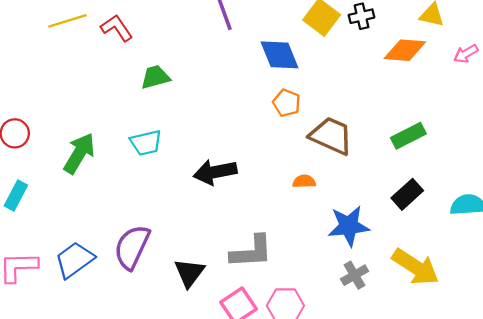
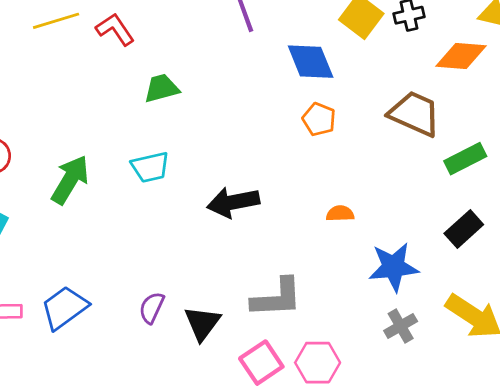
brown trapezoid: (331, 136) -> (415, 114), moved
purple semicircle: (132, 247) -> (152, 308), moved, size x0.6

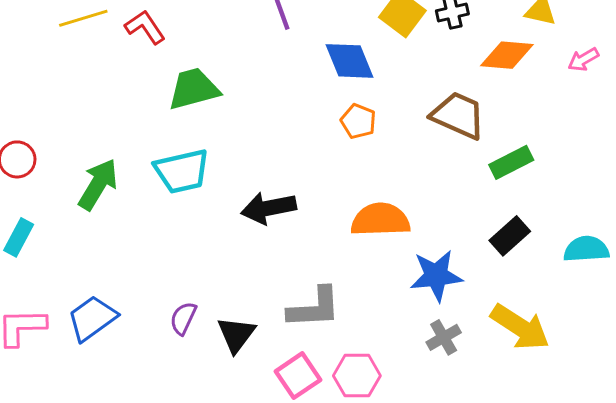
green trapezoid: (162, 88) -> (194, 89), size x1.4
cyan trapezoid: (150, 167) -> (182, 171), size x1.4
orange semicircle: (340, 213) -> (380, 220), size x2.0

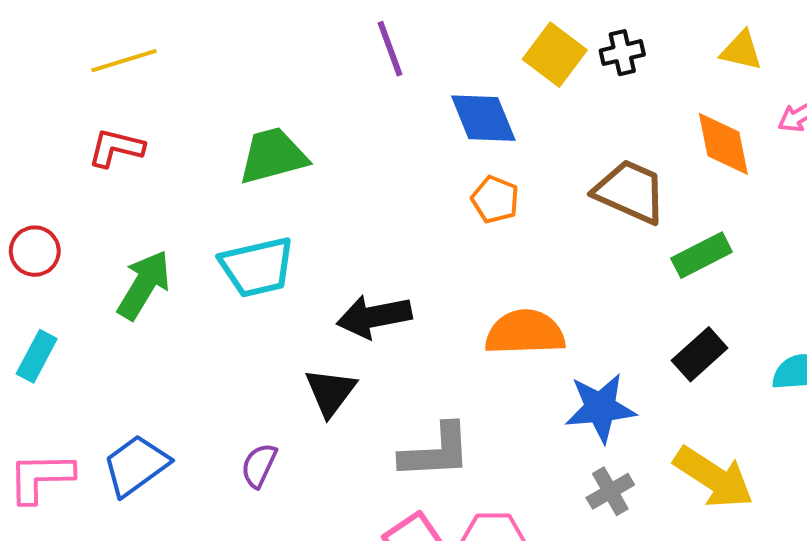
red L-shape: (145, 27) -> (116, 148), moved, turned -42
orange diamond: (507, 55) -> (723, 144), moved, turned 74
black triangle: (236, 334) -> (330, 392), moved

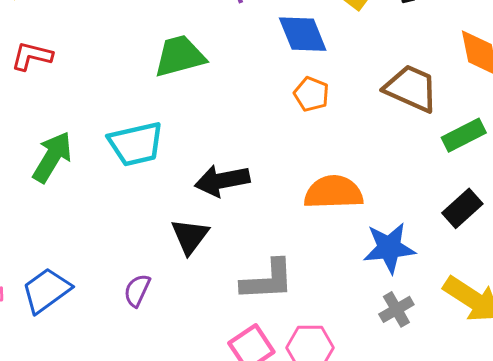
green trapezoid: (273, 156) -> (180, 56), moved

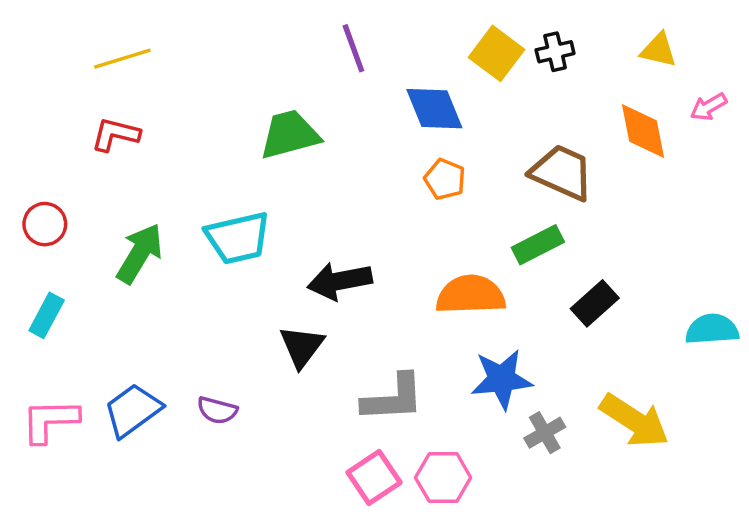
green rectangle: (464, 135) -> (538, 245), moved
black rectangle: (462, 208) -> (595, 303), moved
blue star: (389, 248) -> (502, 379), moved
purple semicircle: (137, 290) -> (217, 410), moved, turned -100

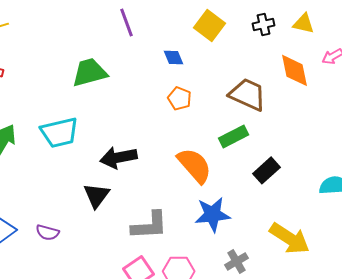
black cross: (555, 52) -> (264, 24), moved
blue diamond: (434, 109) -> (174, 57), size x0.6
orange semicircle: (471, 295) -> (195, 165), turned 51
gray cross: (545, 433) -> (237, 261), moved

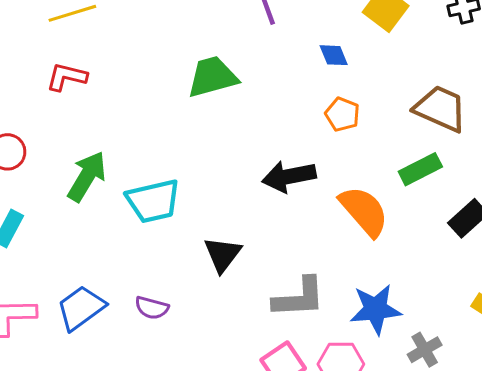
cyan trapezoid: (60, 132) -> (153, 201), moved
black arrow: (119, 157) -> (289, 176), moved
blue star: (213, 214) -> (376, 309), moved

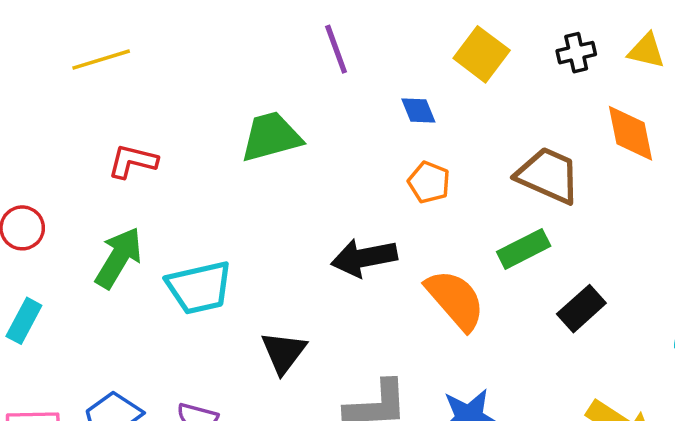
red L-shape: (67, 77) -> (133, 161), moved

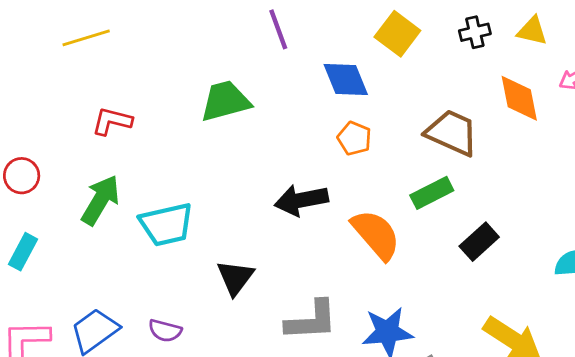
blue diamond: (418, 110) -> (346, 80), size x1.6

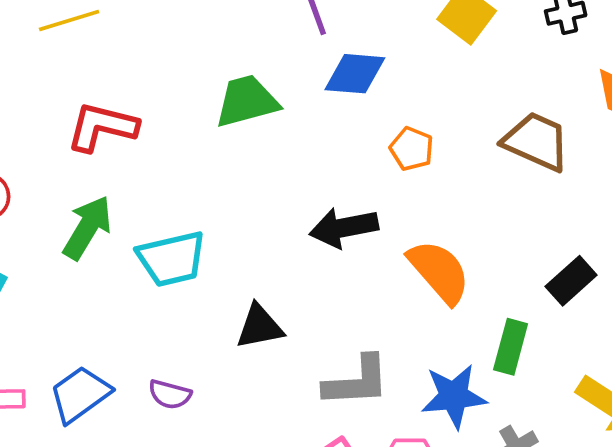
blue diamond: (346, 80) -> (355, 74), moved, turned -63
red L-shape: (112, 121) -> (102, 127), size x1.4
green rectangle: (432, 193) -> (511, 347), moved, turned -48
black triangle: (235, 278) -> (260, 327), turned 42

